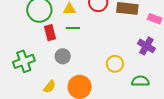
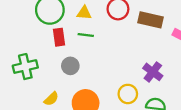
purple cross: (146, 46) -> (153, 72), moved
yellow circle: (115, 64) -> (128, 94), moved

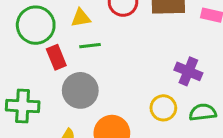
gray circle: (70, 66) -> (80, 90), size x1.5
green cross: (25, 67) -> (23, 106), turned 30

